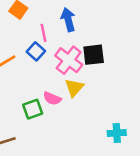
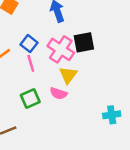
pink line: (43, 33) -> (31, 63), moved
pink semicircle: (52, 98) -> (59, 93), moved

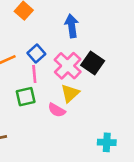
black square: (84, 42) -> (93, 63), turned 35
green square: (30, 98) -> (26, 97), moved

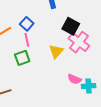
pink cross: (68, 66) -> (79, 42), moved
pink semicircle: (57, 110) -> (74, 79), moved

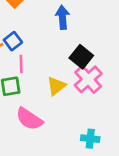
blue square: (27, 24) -> (13, 41), moved
pink semicircle: (74, 79) -> (29, 119), moved, size x1.5

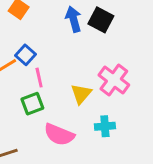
black square: (81, 57) -> (101, 20), moved
cyan cross: (90, 139) -> (105, 126), moved

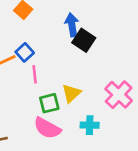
black square: (101, 20) -> (84, 40), moved
pink cross: (114, 80) -> (119, 95), moved
green square: (32, 104) -> (49, 103), moved

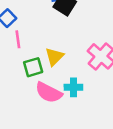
pink semicircle: (47, 128) -> (49, 93), moved

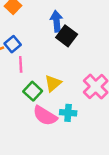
green square: (33, 67) -> (33, 91), turned -36

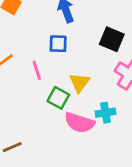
black square: (67, 36) -> (112, 39), moved
blue square: (13, 44) -> (58, 44), moved, turned -35

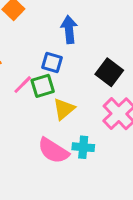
pink line: (37, 70) -> (23, 85), turned 48
green square: (58, 98) -> (43, 86), moved, turned 30

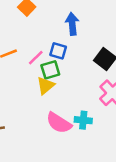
pink line: (23, 85) -> (36, 58), moved
yellow triangle: (64, 109) -> (45, 86), moved

